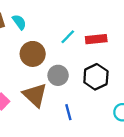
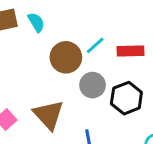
brown circle: (33, 54) -> (66, 57), moved
gray circle: (58, 75) -> (93, 85), moved

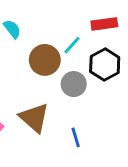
red rectangle: (131, 51) -> (104, 24), moved
black hexagon: (126, 98) -> (105, 64), moved

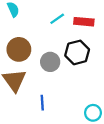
cyan line: (72, 45) -> (57, 19), moved
brown circle: (45, 60) -> (19, 49), moved

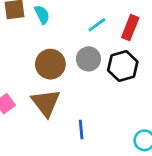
red rectangle: (84, 22) -> (130, 28), turned -72
gray circle: (50, 62) -> (88, 59), moved

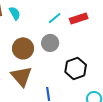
red rectangle: (130, 28) -> (79, 19), turned 54
black hexagon: (123, 66) -> (76, 68), moved

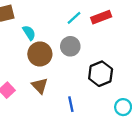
cyan semicircle: (15, 13) -> (29, 33), moved
brown triangle: (21, 76) -> (40, 86), size x0.7

